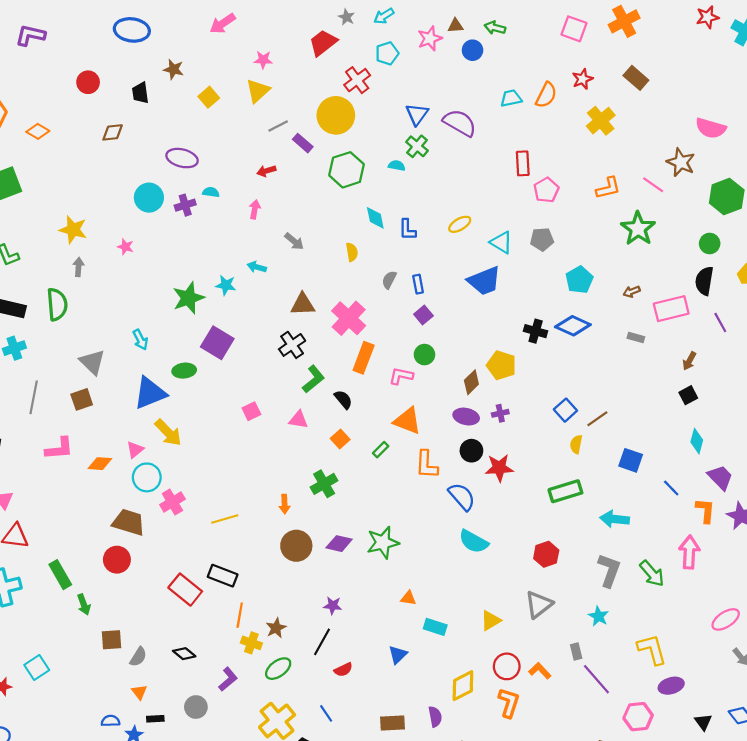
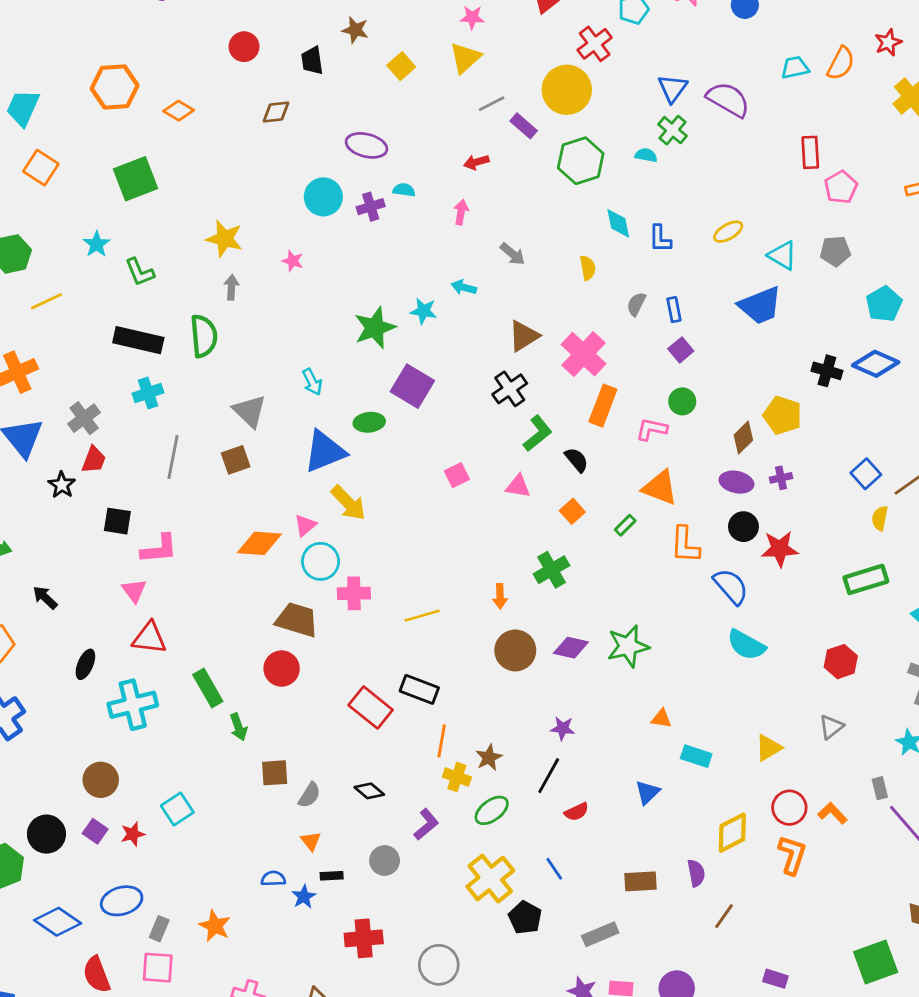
brown triangle: (303, 304) -> (524, 336), turned -30
pink L-shape: (59, 449) -> (159, 549), moved
orange diamond: (100, 464) -> (259, 543), size x1.4
pink cross: (172, 502) -> (354, 593), turned 30
gray triangle: (539, 604) -> (831, 727), size x0.7

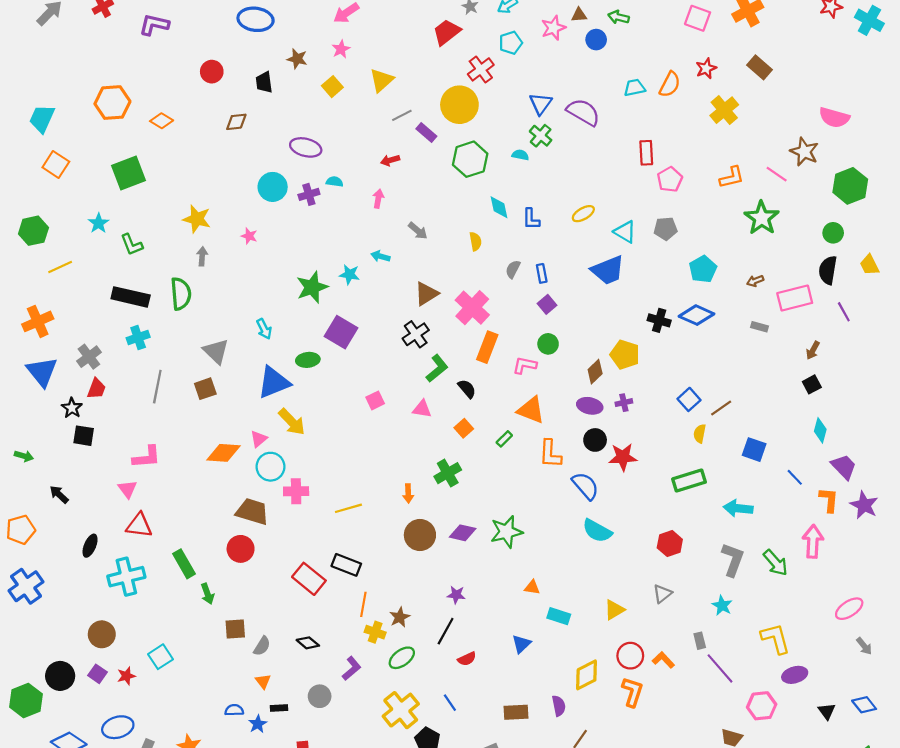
pink star: (472, 17) -> (341, 49), moved, turned -30
black square: (117, 521) -> (84, 436), moved

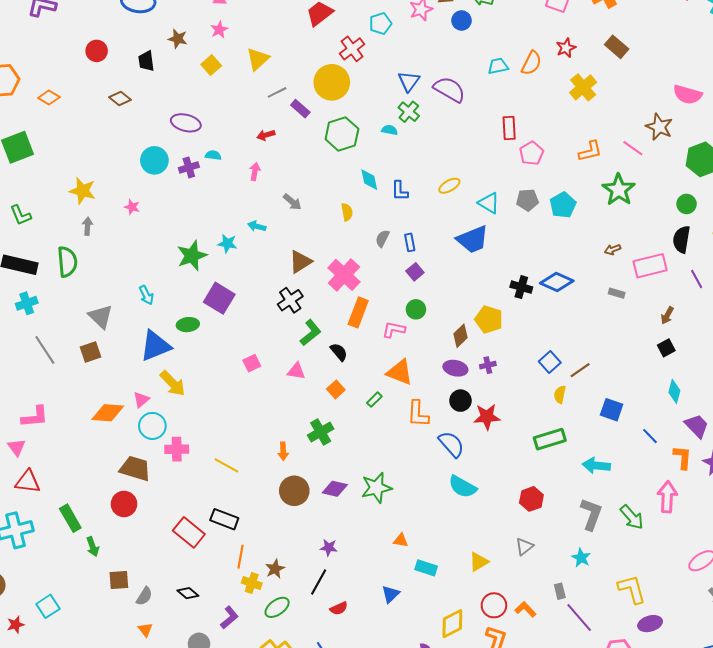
brown diamond: (236, 122) -> (120, 99), turned 45
cyan pentagon: (703, 269) -> (563, 205), moved
gray line: (157, 387) -> (45, 350), turned -44
yellow line: (348, 508) -> (226, 465), turned 45

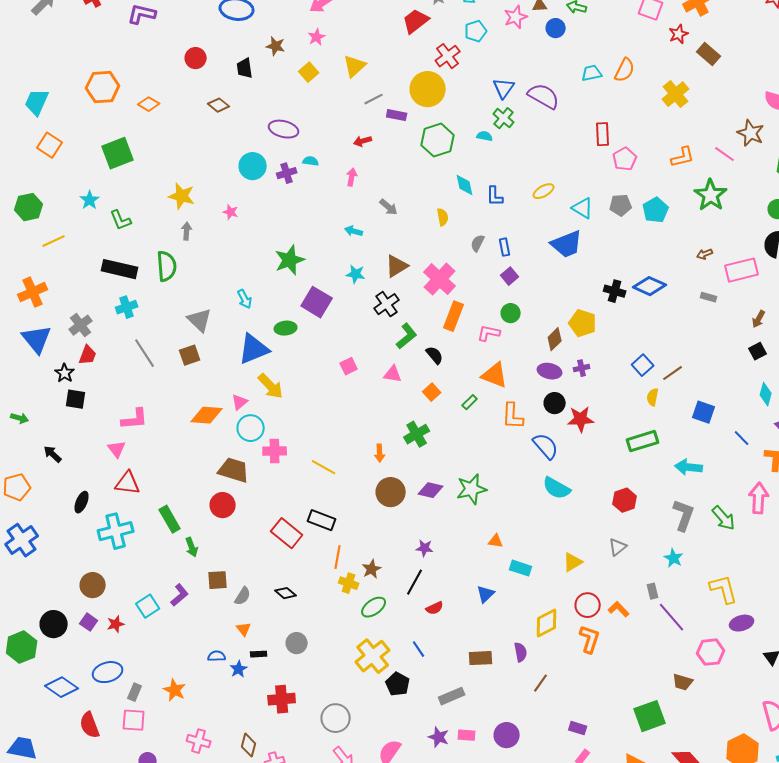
red star: (566, 48) -> (679, 34), moved
purple rectangle: (300, 109) -> (397, 115), turned -30
cyan star: (227, 243) -> (356, 274), moved
purple L-shape: (229, 617) -> (180, 595), moved

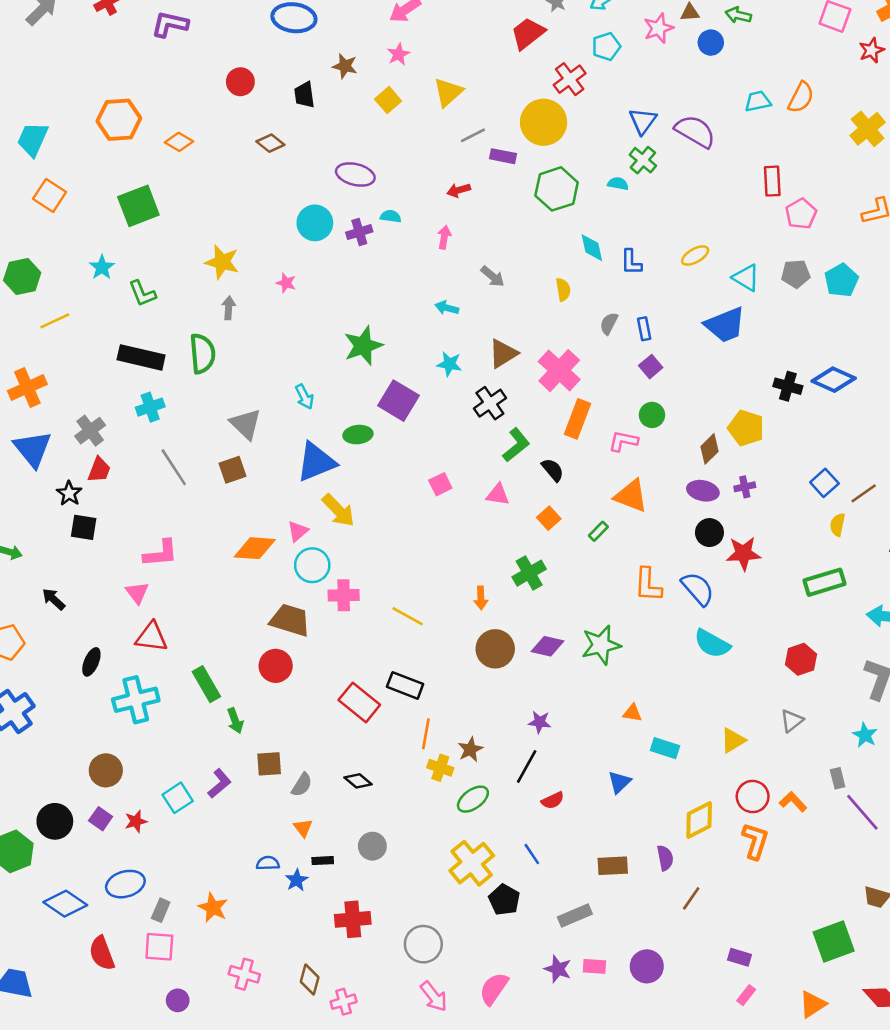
orange L-shape: (513, 416) -> (648, 585), moved

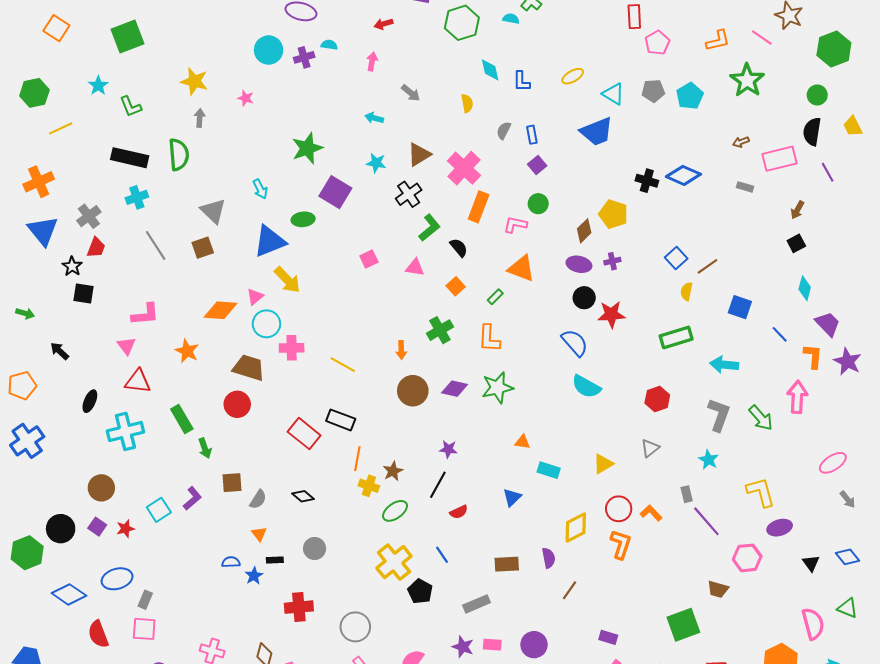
orange L-shape: (648, 585) -> (489, 338), moved
orange star: (213, 908) -> (187, 351), moved

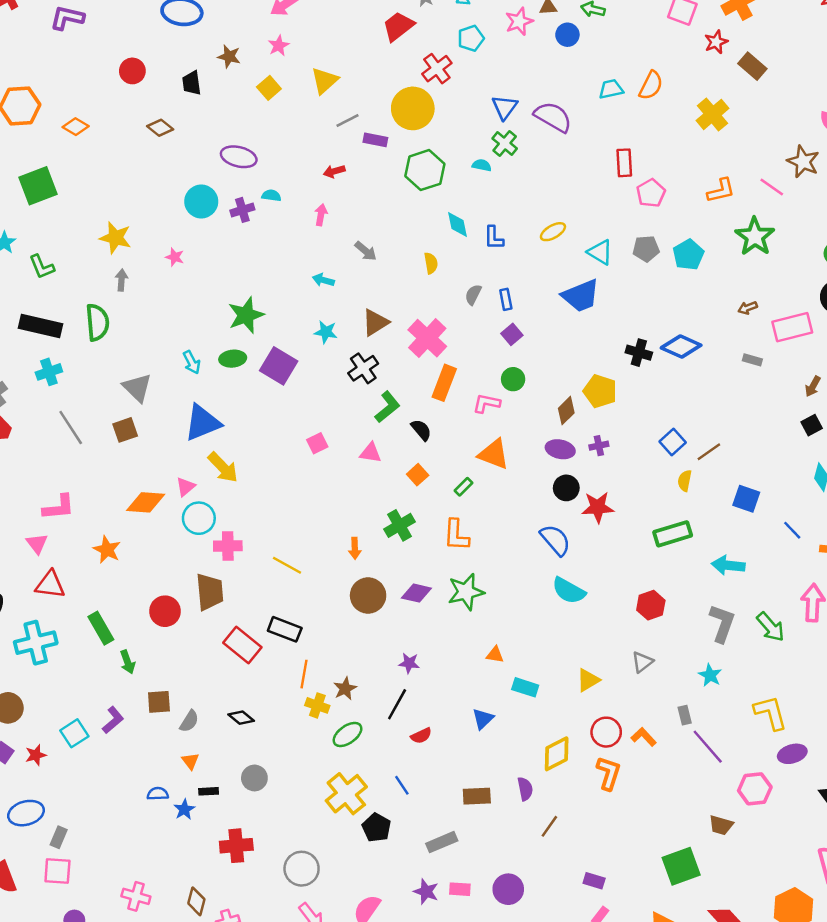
green ellipse: (303, 219) -> (233, 359), moved
brown trapezoid: (249, 368) -> (210, 592), moved, turned 68

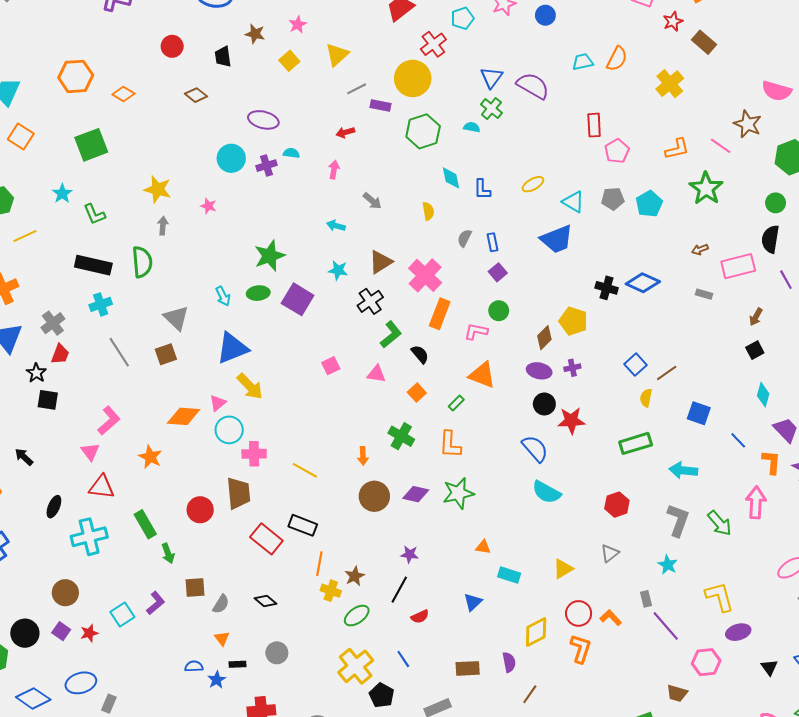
pink L-shape: (59, 507) -> (109, 421), turned -36
green cross: (399, 525) -> (401, 436), turned -30

